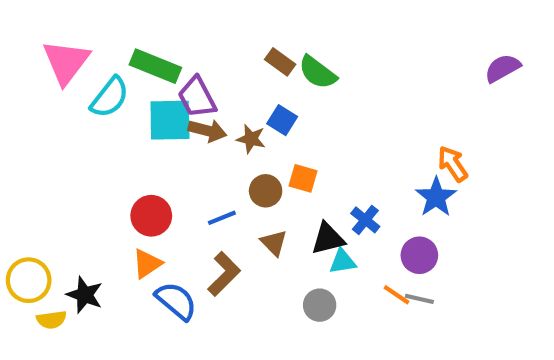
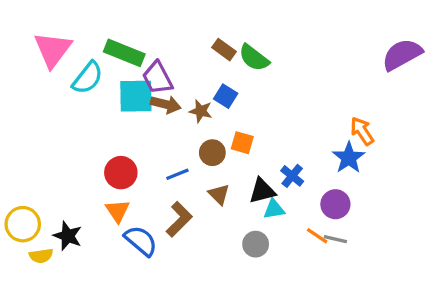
purple semicircle: (503, 68) -> (402, 55), size x1.4
orange triangle: (147, 264) -> (118, 211), turned -30

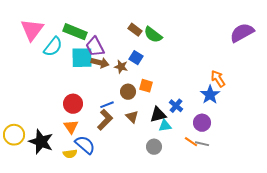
brown L-shape: (179, 219) -> (105, 120), moved
black star: (68, 236) -> (41, 142), size x1.4
yellow semicircle: (41, 256) -> (70, 154), moved

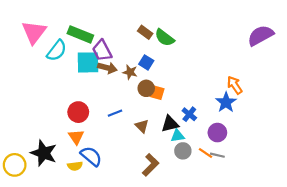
brown circle: (128, 92) -> (146, 88), moved
brown L-shape: (105, 120) -> (151, 165), moved
yellow circle: (14, 135) -> (15, 165), moved
gray circle: (154, 147) -> (183, 151), moved

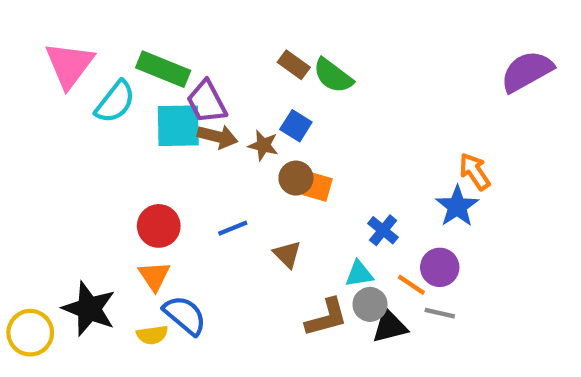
black triangle: (170, 124) -> (390, 326), moved
orange line: (206, 153) -> (411, 285), moved
brown L-shape: (151, 165) -> (326, 317), moved, turned 30

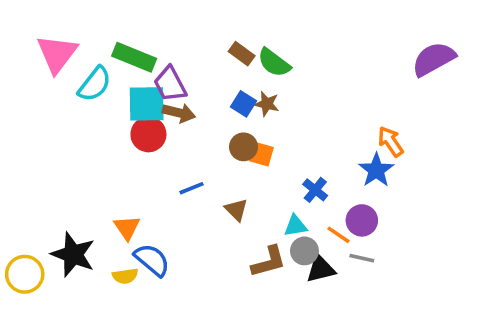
brown star: (263, 145) -> (267, 104), moved
red circle: (159, 226) -> (148, 134), moved

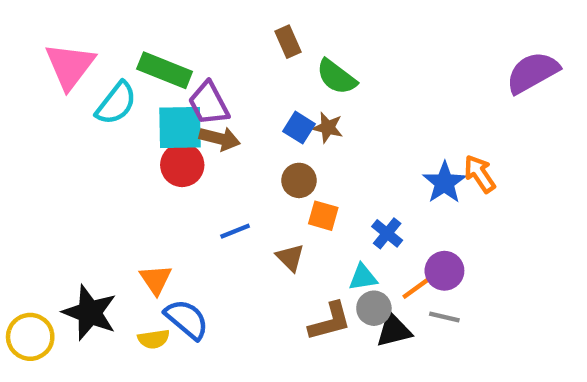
brown rectangle: (242, 54) -> (288, 42), moved, turned 30
orange square: (261, 154) -> (323, 216), moved
blue star: (376, 170) -> (444, 183), moved
orange line: (339, 235) -> (416, 288), turned -70

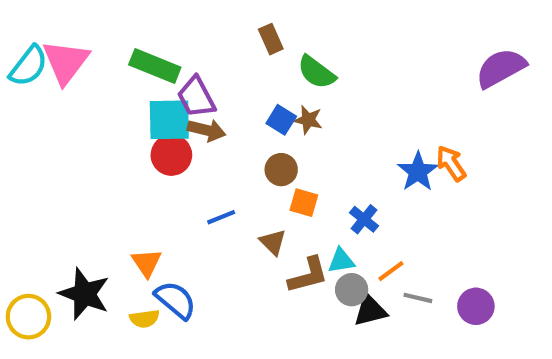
cyan semicircle: (116, 103) -> (28, 66), moved
purple circle: (444, 271) -> (476, 306), moved
brown L-shape: (330, 321) -> (308, 275), moved

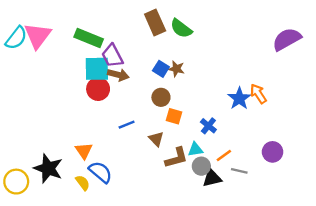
brown rectangle: (271, 39) -> (155, 23), size x1.5
green semicircle: (316, 72) -> (181, 28), moved
purple circle: (476, 306) -> (273, 152), moved
yellow semicircle: (144, 319) -> (83, 183), turned -119

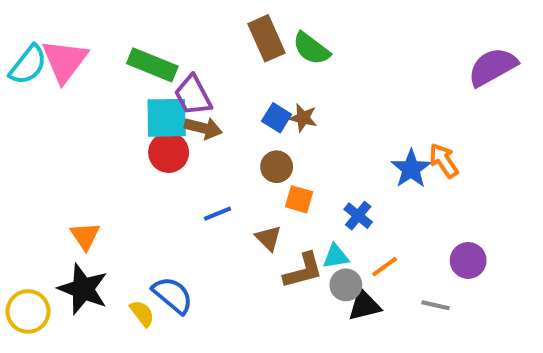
orange triangle: (84, 151) -> (85, 236), moved
gray line: (239, 171) -> (436, 305), moved

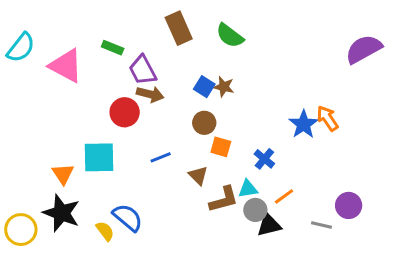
brown rectangle: (266, 38) -> (179, 28), moved
pink triangle: (65, 61) -> (66, 66), moved, turned -39
green rectangle: (152, 65) -> (113, 48), size x0.6
cyan square: (167, 118) -> (99, 157), moved
purple circle: (468, 260) -> (349, 205), moved

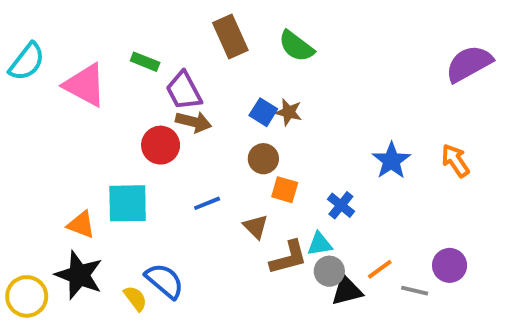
orange arrow: (328, 118) -> (455, 161), moved
orange triangle: (63, 174) -> (81, 225), turned -35
orange line: (284, 196) -> (380, 269), moved

